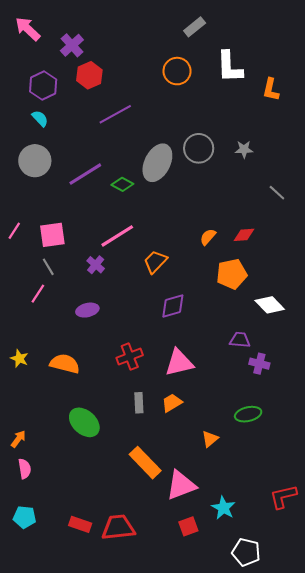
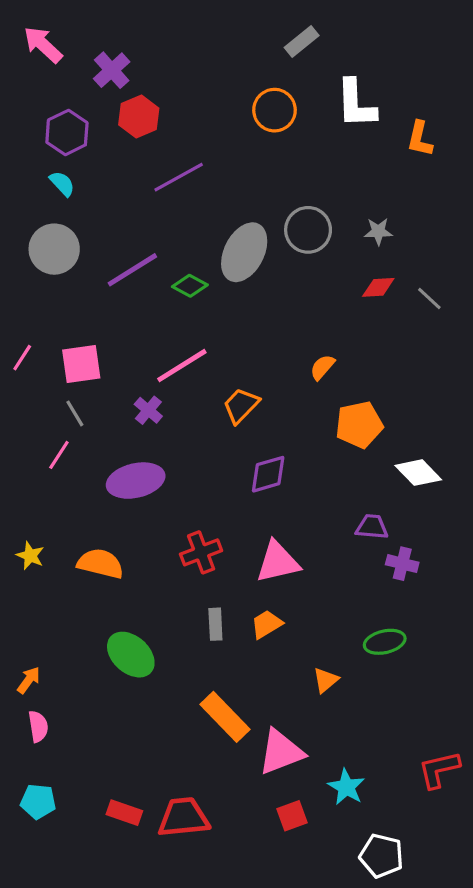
red diamond: (244, 235) -> (378, 287), moved
purple ellipse: (87, 310) -> (136, 481), size x1.6

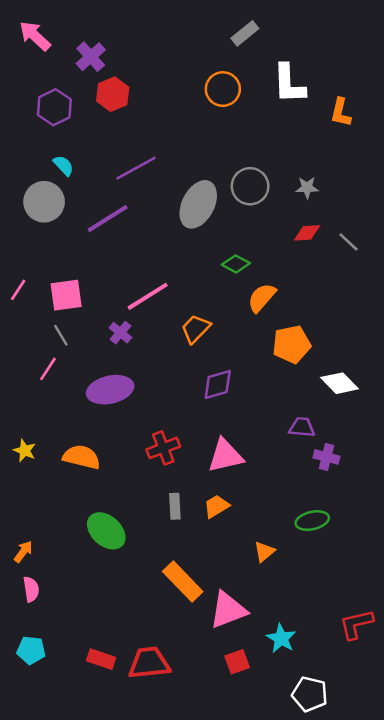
purple line: (179, 177) -> (136, 168), moved
cyan semicircle: (62, 184) -> (63, 165), moved
green diamond: (190, 286) -> (236, 264), moved
orange semicircle: (322, 367) -> (262, 298), size x1.4

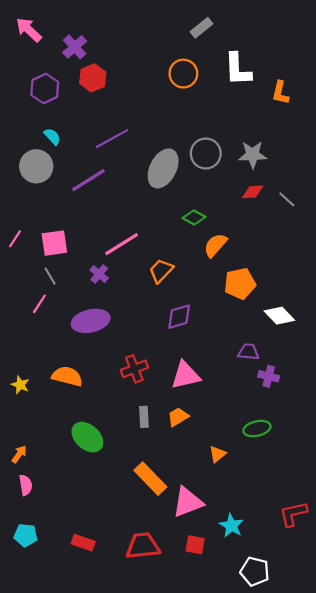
gray star: (307, 188) -> (253, 155), size x1.5
yellow star: (25, 451) -> (20, 385), moved
red square: (237, 662) -> (195, 545), turned 30
red trapezoid: (149, 663) -> (143, 546), moved

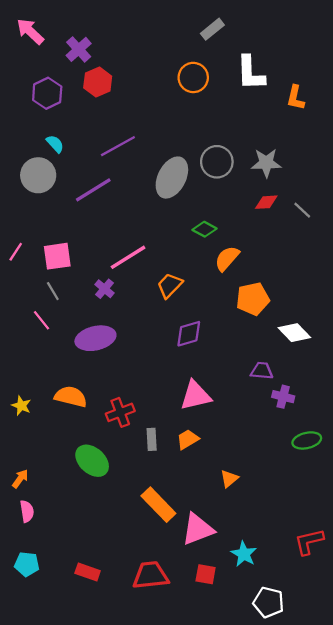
pink line: (39, 304) -> (42, 320), turned -72
red cross: (134, 369) -> (120, 412), moved
green ellipse: (257, 429) -> (307, 440), moved

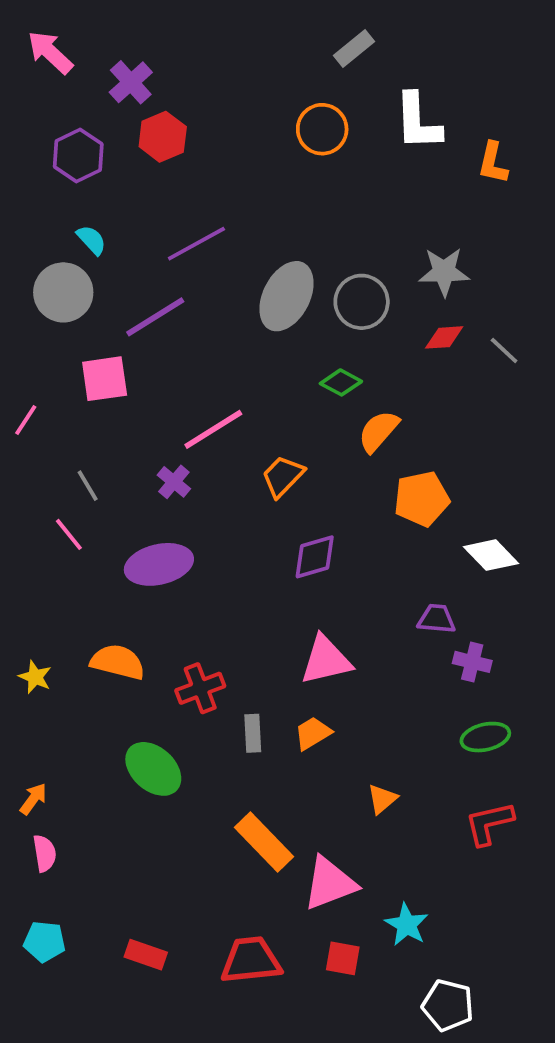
gray circle: (217, 162) -> (362, 302), moved
pink square: (57, 256) -> (105, 379), moved
green ellipse: (307, 440) -> (485, 737), moved
red L-shape: (309, 542) -> (489, 823), moved

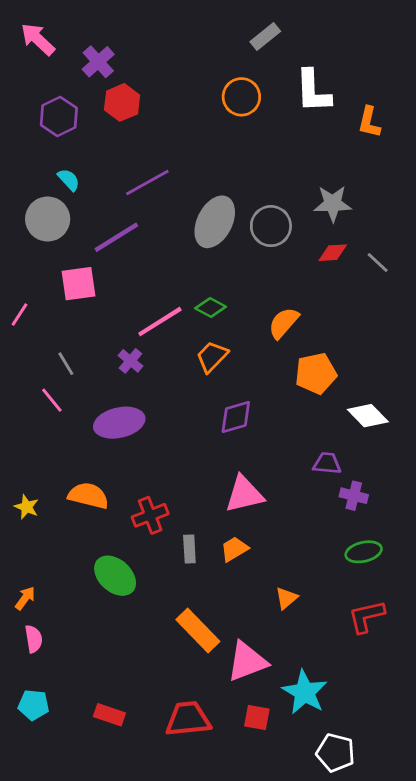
green diamond: (341, 382) -> (211, 307), moved
cyan star: (407, 925) -> (305, 692), size x1.4

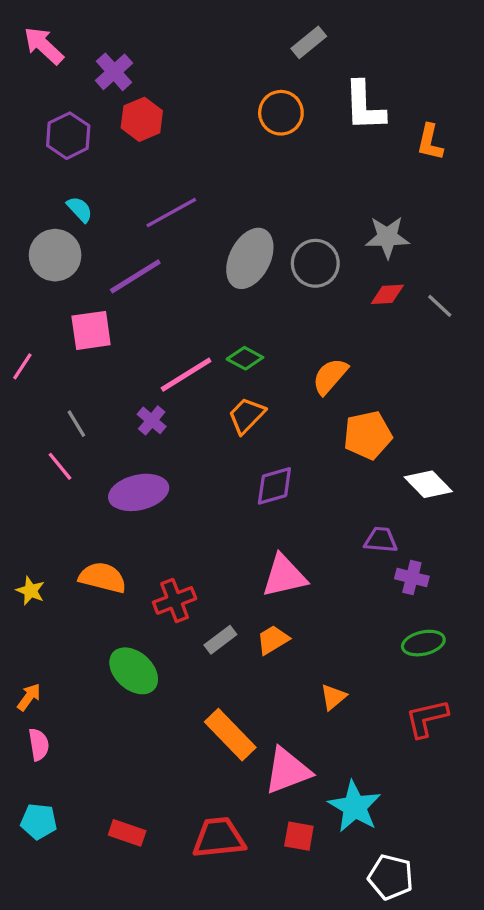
gray rectangle: (189, 549) -> (220, 640), turned 56

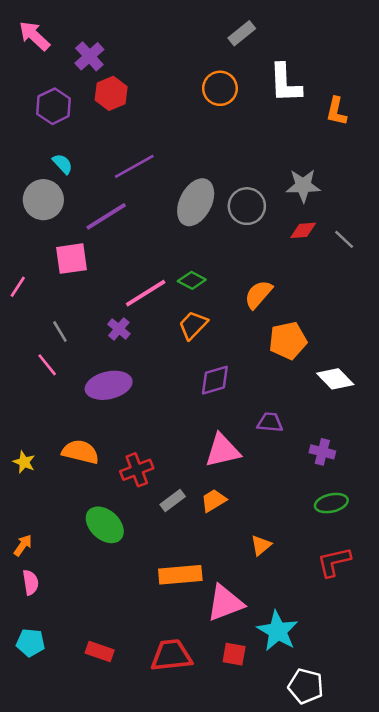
purple trapezoid: (381, 540) -> (270, 422), moved
orange rectangle: (230, 735) -> (180, 575), turned -51

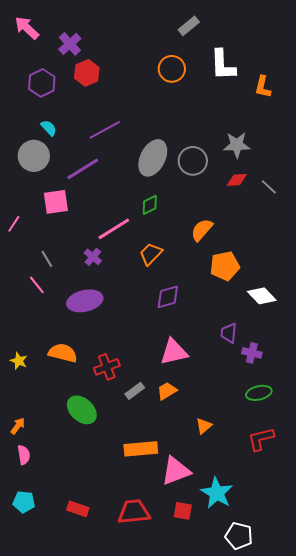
green diamond: (192, 280) -> (150, 205), moved, turned -55
purple trapezoid: (270, 422) -> (229, 333), moved, turned -90

